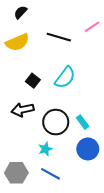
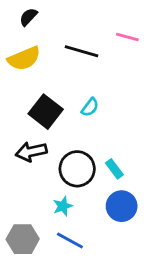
pink line: (92, 27) -> (127, 37), turned 49
cyan semicircle: (65, 78) -> (90, 107), size x0.6
black square: (33, 81) -> (46, 112), size x1.6

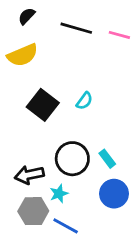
black line: (81, 51) -> (76, 28), moved
black arrow: (31, 152) -> (29, 175), moved
gray hexagon: (23, 239) -> (33, 211), moved

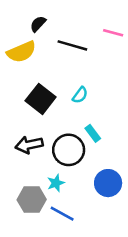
black semicircle: (27, 16) -> (38, 24), moved
black line: (76, 28) -> (72, 45), moved
cyan rectangle: (107, 159) -> (93, 133), moved
black arrow: (29, 175) -> (29, 145), moved

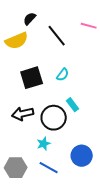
black line: (72, 45) -> (57, 36), turned 35
black square: (41, 99) -> (32, 78), turned 35
blue circle: (108, 183) -> (82, 156), moved
gray hexagon: (32, 200) -> (16, 168), moved

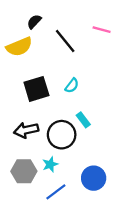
gray hexagon: (16, 168) -> (24, 171), moved
blue line: (49, 168) -> (56, 192), turned -66

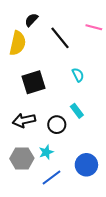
yellow semicircle: (19, 47) -> (18, 43), turned -55
cyan semicircle: (72, 86) -> (78, 75), moved, turned -64
black circle: (62, 135) -> (57, 125), size x0.7

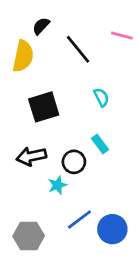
cyan star: (46, 152) -> (57, 185), moved
gray hexagon: (22, 158) -> (29, 236), moved
blue circle: (86, 165) -> (112, 229), moved
blue line: (51, 178) -> (79, 220), moved

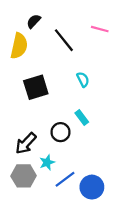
black arrow: (31, 156) -> (26, 143), moved, turned -35
cyan star: (57, 185) -> (47, 162), moved
gray hexagon: (29, 236) -> (24, 176), moved

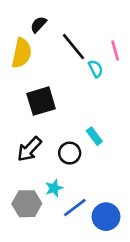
pink line: (100, 29) -> (115, 50), moved, turned 60
cyan semicircle: (83, 79) -> (96, 69), moved
black arrow: (26, 143) -> (29, 149), moved

